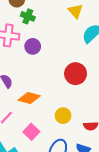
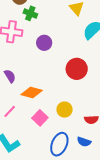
purple circle: (33, 46) -> (44, 43), moved
pink square: (31, 132) -> (40, 118), moved

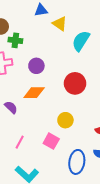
orange diamond: (32, 92) -> (34, 93), moved
yellow circle: (65, 110) -> (65, 120), moved

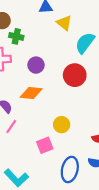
red circle: (75, 83) -> (75, 75), moved
pink square: (51, 141) -> (45, 145), turned 35
pink line: (20, 142) -> (11, 126), moved

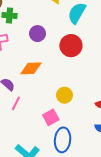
purple circle: (36, 65) -> (38, 34), moved
blue ellipse: (70, 170) -> (63, 140), moved

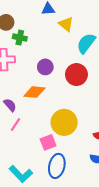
purple circle: (38, 34) -> (45, 67), moved
yellow circle: (64, 95) -> (64, 122), size x1.6

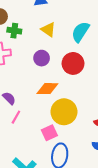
yellow triangle: (66, 24) -> (48, 30), moved
orange diamond: (34, 92) -> (47, 89), moved

